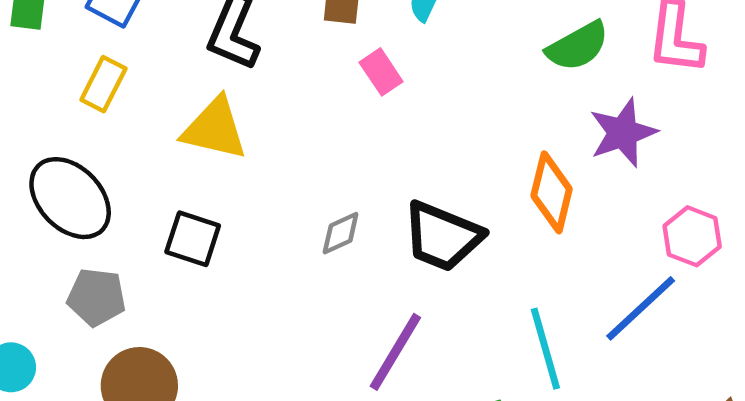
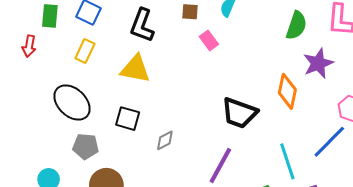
green semicircle: (578, 46) -> (296, 25), turned -40
gray diamond: (341, 233) -> (165, 140), moved

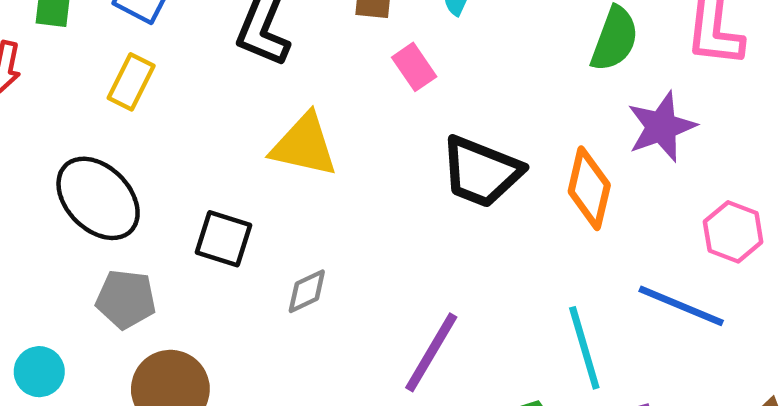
yellow triangle: (135, 69) -> (304, 145), moved
black trapezoid: (239, 113) -> (481, 172), moved
blue line: (329, 142) -> (681, 306), turned 66

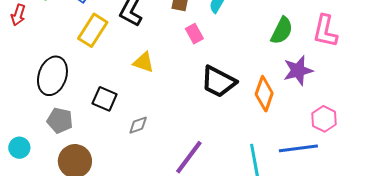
yellow rectangle: (131, 82) -> (93, 30), moved, size x1.4
yellow triangle: (304, 145) -> (144, 62), size x0.7
black ellipse: (98, 198) -> (52, 76), turned 57
blue line: (681, 306) -> (298, 148), turned -36

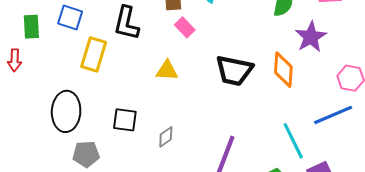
pink rectangle: (194, 34) -> (185, 27), moved
yellow triangle: (144, 62) -> (167, 71), moved

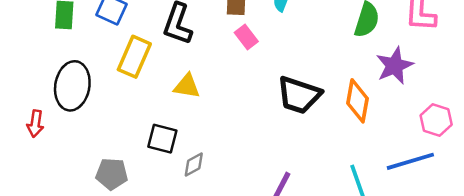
red arrow: (15, 60) -> (35, 124), moved
yellow triangle: (167, 71) -> (187, 86), moved
black ellipse: (66, 111) -> (72, 86), moved
gray diamond: (166, 137) -> (194, 164), moved

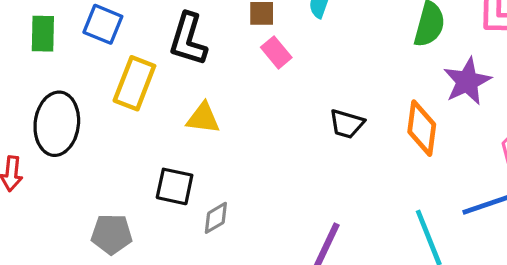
black trapezoid: (299, 95) -> (347, 124), size x0.6

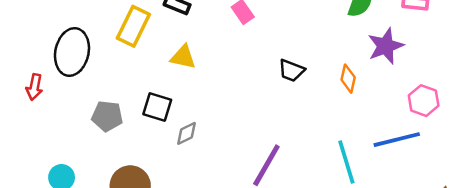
orange diamond: (422, 128) -> (348, 79), size x0.7
gray pentagon: (112, 234) -> (107, 116), moved

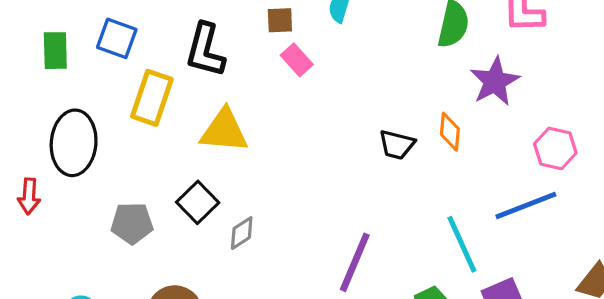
yellow triangle: (183, 57) -> (224, 131), size x1.4
black trapezoid: (291, 71) -> (397, 145), moved
black square: (157, 107) -> (198, 202), turned 36

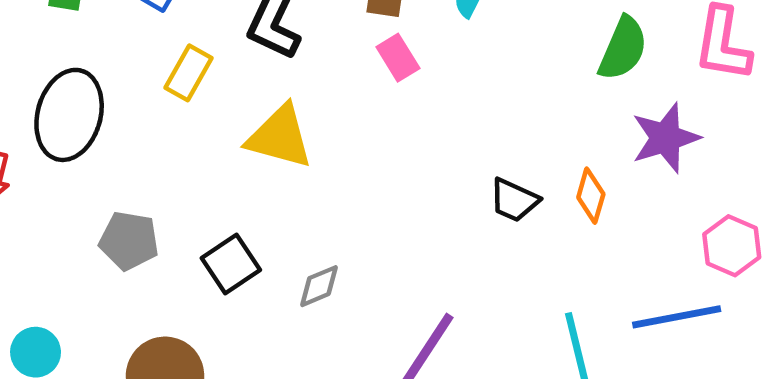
yellow rectangle: (152, 98) -> (189, 73), size x0.7
black square: (198, 202) -> (231, 264), moved
gray diamond: (242, 233) -> (319, 286), moved

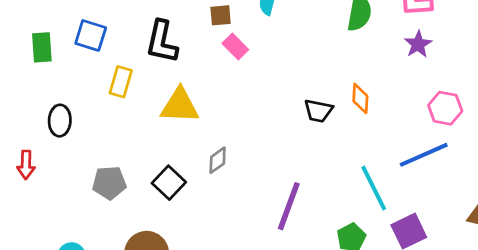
black ellipse: (69, 115) -> (60, 121), size x0.6
purple star: (665, 138) -> (418, 44), moved, size x0.7
gray diamond: (319, 286) -> (218, 160), moved

